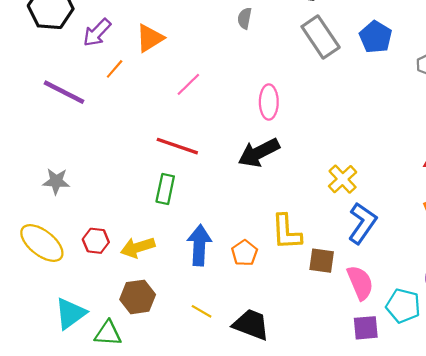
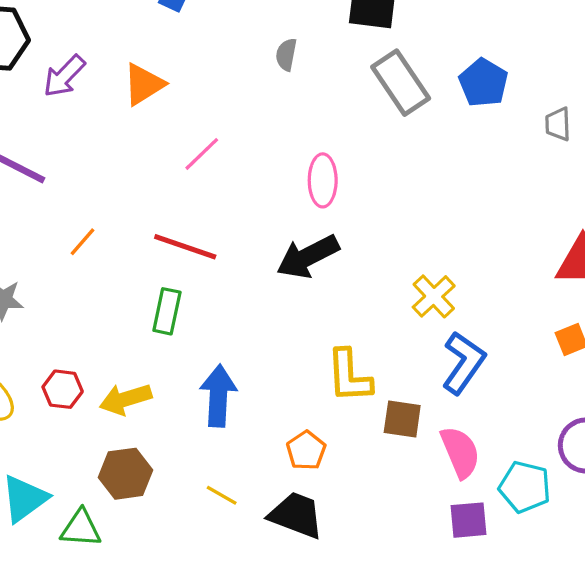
orange line: (115, 69) -> (82, 242), moved
orange pentagon: (245, 253) -> (306, 450), moved

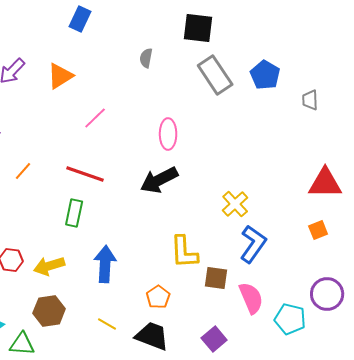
purple square: (468, 520) -> (214, 339), moved, turned -35

